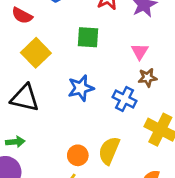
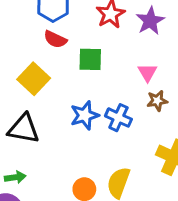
red semicircle: (22, 16) -> (55, 39), moved
blue cross: (125, 99) -> (118, 118), moved

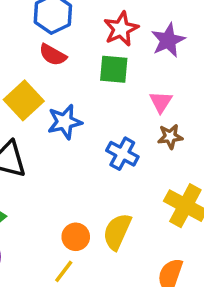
green square: (90, 59) -> (114, 69), moved
blue star: (85, 115) -> (65, 122), moved

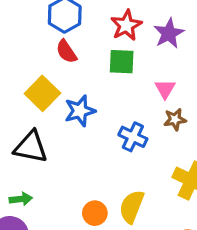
red semicircle: (53, 55) -> (66, 52), turned 30

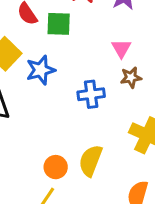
green square: (122, 62) -> (59, 24), moved
blue cross: (133, 137) -> (91, 94), turned -32

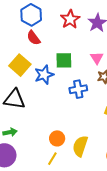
green square: (59, 24) -> (64, 60), moved
yellow semicircle: (91, 161) -> (80, 146), moved

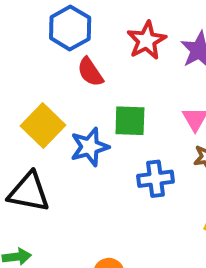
red semicircle: (33, 38) -> (90, 72), moved

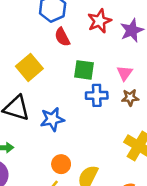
blue star: (90, 147) -> (52, 119), moved
blue cross: (155, 179) -> (97, 95), moved

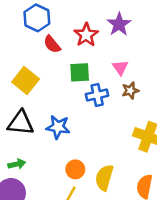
red star: (99, 21) -> (86, 35), moved
blue star: (52, 119) -> (58, 127), turned 30

